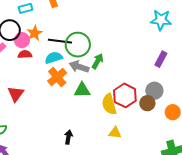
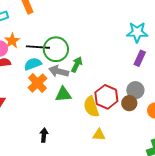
cyan star: (161, 20) -> (137, 32), moved
black arrow: (68, 137) -> (44, 135), moved

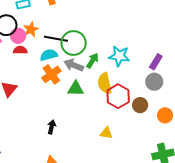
cyan star: (137, 32) -> (119, 56), moved
gray circle: (135, 90) -> (154, 82), moved
yellow semicircle: (91, 107) -> (105, 83), moved

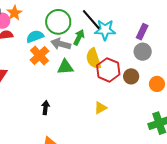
black line: (56, 39) -> (91, 20), moved, turned 45
yellow triangle: (106, 133) -> (100, 108), turned -32

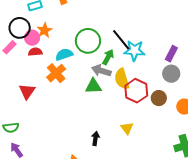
gray arrow: (61, 44) -> (101, 71), moved
orange cross: (40, 55) -> (56, 73), moved
black arrow: (45, 108) -> (95, 138), moved
yellow triangle: (100, 108) -> (127, 128), turned -40

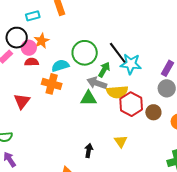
orange cross: (56, 73) -> (52, 84), turned -36
yellow semicircle: (122, 79) -> (117, 92), turned -80

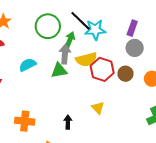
cyan semicircle: (60, 66) -> (28, 65), moved
gray arrow: (97, 83) -> (65, 54), turned 84
orange cross: (52, 84) -> (25, 121), moved

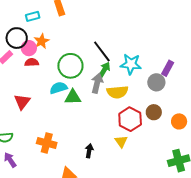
black line: (81, 21) -> (102, 51), moved
green circle: (48, 26) -> (70, 66), moved
gray circle: (135, 48) -> (156, 82), moved
red hexagon: (102, 69) -> (130, 119), moved
green triangle: (59, 71) -> (73, 97), moved

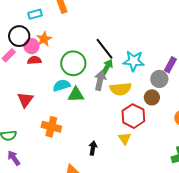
brown circle: (154, 112) -> (152, 97), moved
orange cross: (47, 143) -> (51, 127), moved

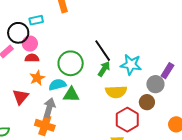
cyan rectangle: (35, 14) -> (36, 20), moved
orange star: (44, 39) -> (37, 78), moved
gray arrow: (100, 80) -> (49, 108), moved

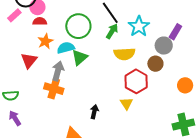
cyan star: (131, 65) -> (139, 26), turned 30
green triangle: (71, 95) -> (80, 57), turned -42

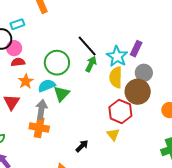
purple rectangle: (175, 32) -> (136, 49), moved
yellow semicircle: (124, 54) -> (116, 77), moved, turned 100
brown circle: (155, 64) -> (138, 92), size x1.6
black arrow: (94, 112) -> (82, 146), turned 40

